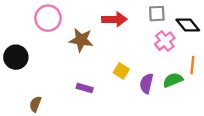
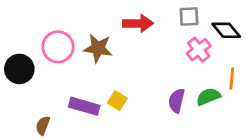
pink circle: (48, 18) -> (58, 47), moved
yellow square: (121, 71) -> (117, 101), moved
purple rectangle: (85, 88) -> (84, 106), moved, size x1.5

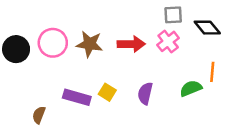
red arrow: (138, 23) -> (131, 44), moved
pink cross: (199, 50) -> (168, 41), moved
black circle: (19, 69) -> (16, 49), moved
purple semicircle: (177, 101) -> (145, 93), moved

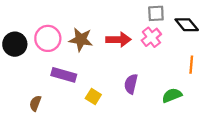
green semicircle: (191, 88) -> (172, 95), moved
yellow square: (107, 92) -> (93, 96), moved
purple rectangle: (77, 97) -> (64, 75), moved

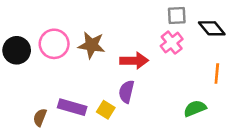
red arrow: (118, 40) -> (134, 61), moved
purple rectangle: (64, 75) -> (72, 107), moved
purple semicircle: (131, 84) -> (126, 92), moved

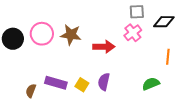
black diamond: (212, 28) -> (164, 22), turned -50
purple semicircle: (126, 92) -> (104, 82), moved

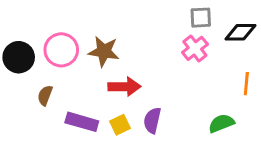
red arrow: (104, 47) -> (124, 87), moved
yellow square: (82, 85) -> (120, 125), turned 32
brown semicircle: (31, 91) -> (45, 95), moved

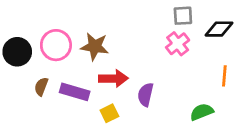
purple semicircle: (152, 120) -> (146, 95), moved
purple rectangle: (82, 122) -> (75, 92), moved

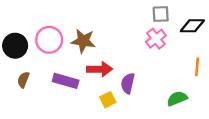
brown semicircle: (41, 87) -> (23, 80), moved
yellow square: (109, 113) -> (108, 100), moved

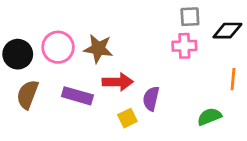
pink cross: (156, 39) -> (184, 46), turned 36
brown semicircle: (23, 80) -> (27, 94), size x1.5

